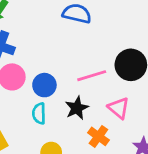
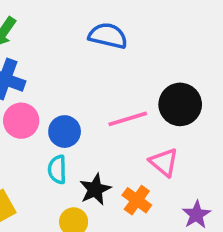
black star: (77, 108) -> (95, 189), moved

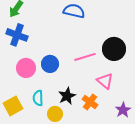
pink circle: (21, 121) -> (26, 68), moved
cyan semicircle: (57, 169) -> (38, 98), moved

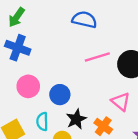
pink line: (85, 57) -> (97, 57), moved
blue circle: (50, 64) -> (60, 95), moved

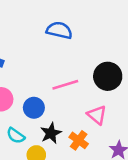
pink line: (97, 57) -> (65, 85), moved
cyan semicircle: (42, 122) -> (16, 136), turned -54

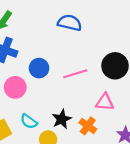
blue circle: (34, 108) -> (39, 68), moved
pink triangle: (97, 115) -> (105, 102), turned -36

